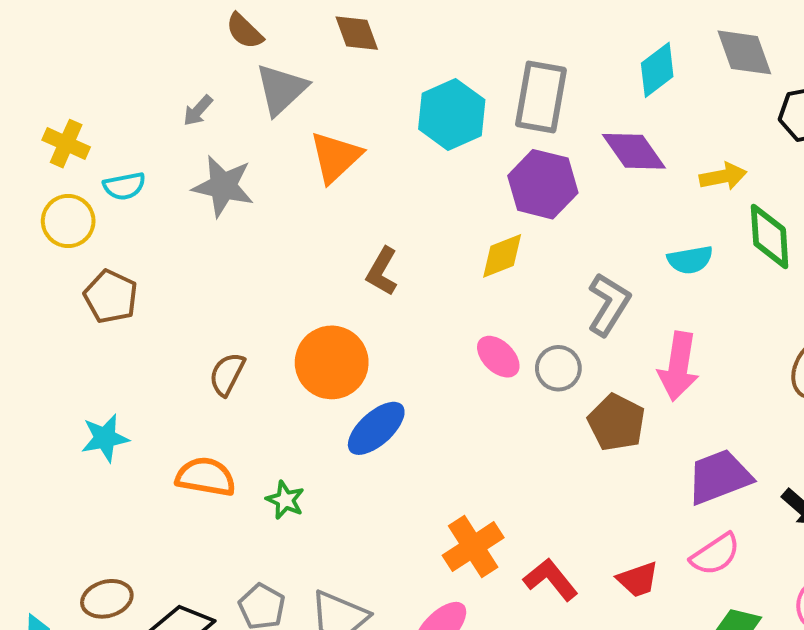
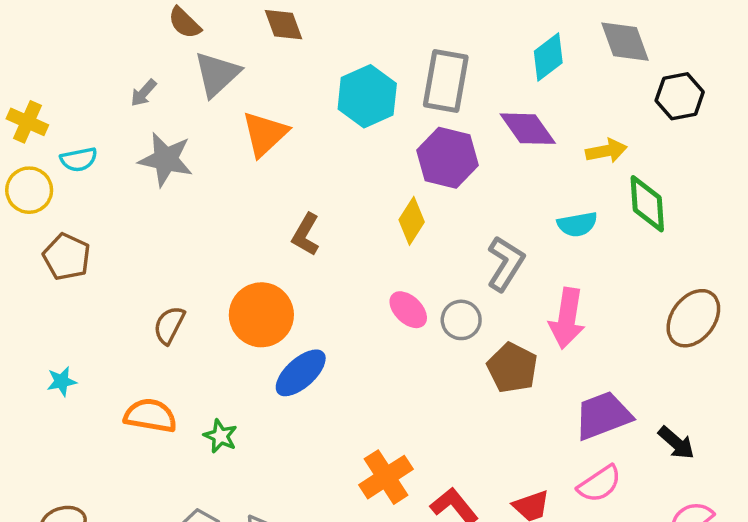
yellow diamond: (502, 256) -> (412, 221), turned -36
cyan star: (105, 438) -> (62, 381), size x0.7

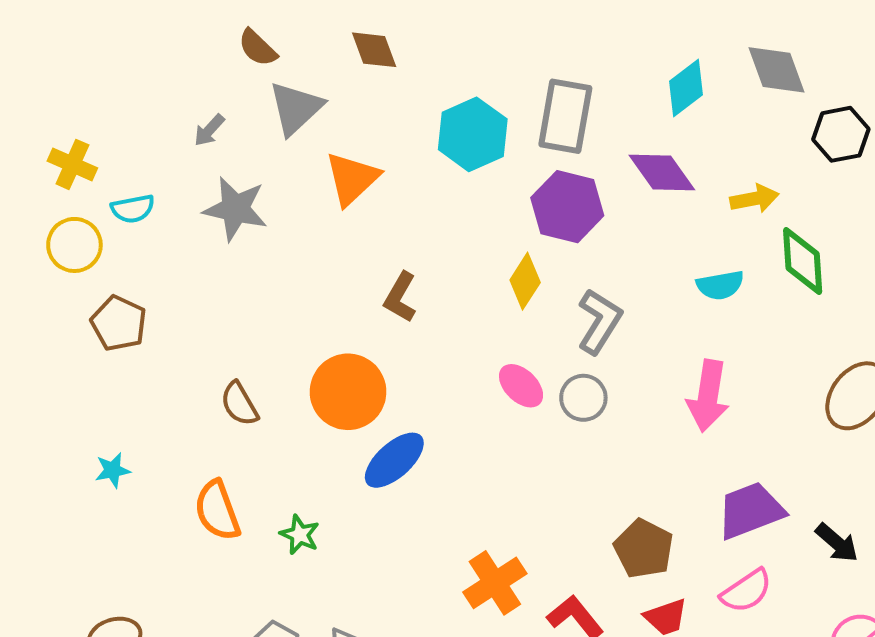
gray L-shape: (506, 264) -> (599, 321), moved
brown semicircle: (169, 325) -> (239, 404), turned -57
brown pentagon: (512, 368) -> (644, 549), moved
orange semicircle: (150, 416) -> (217, 510), turned -120

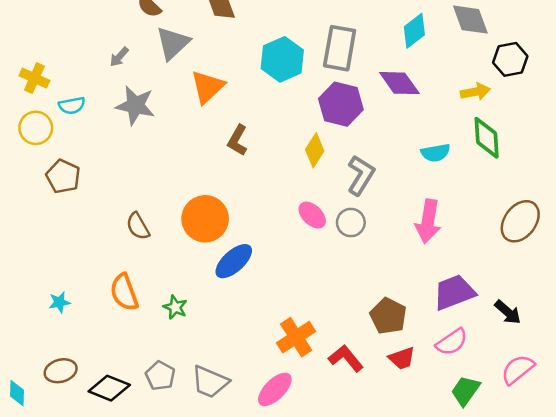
yellow arrow: (754, 199) -> (475, 92), moved
brown L-shape: (400, 297) -> (237, 140), moved
cyan star: (113, 470) -> (59, 302), moved

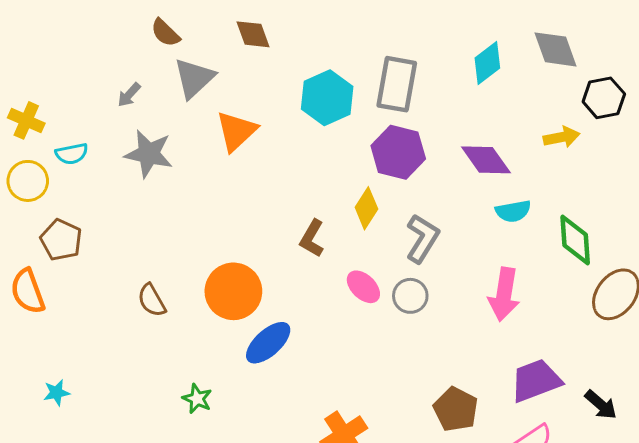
purple diamond: (399, 83) -> (486, 160), moved
green diamond: (487, 138) -> (575, 240), moved
brown L-shape: (237, 140) -> (312, 238), moved
orange semicircle: (124, 292) -> (28, 291), moved

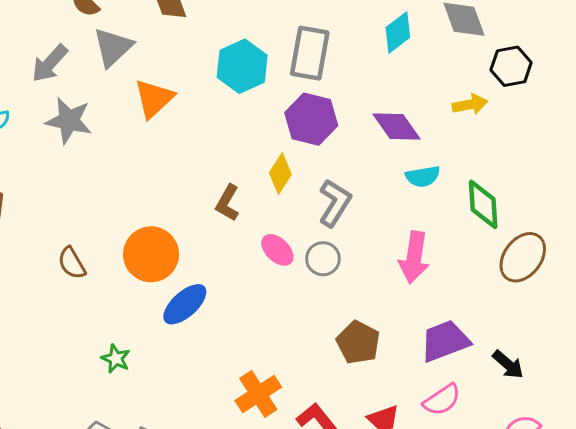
gray arrow: (129, 95) -> (50, 63), size x1.6
brown pentagon: (456, 409) -> (358, 342), moved

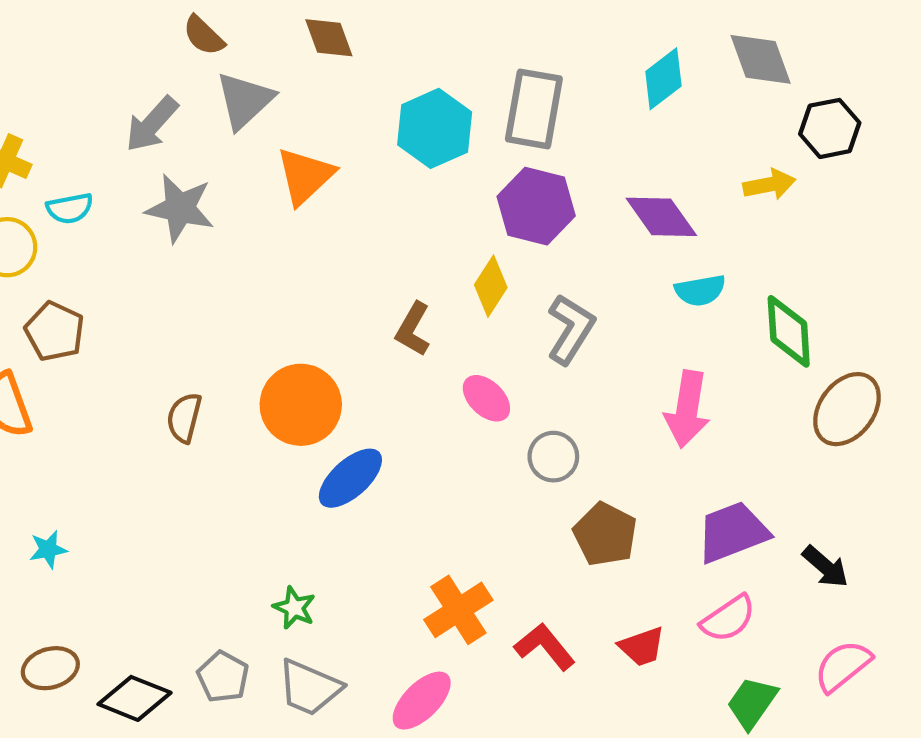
gray circle: (323, 259) -> (553, 457), moved
brown semicircle: (72, 263) -> (184, 418), turned 44
green star: (116, 359) -> (294, 608), moved

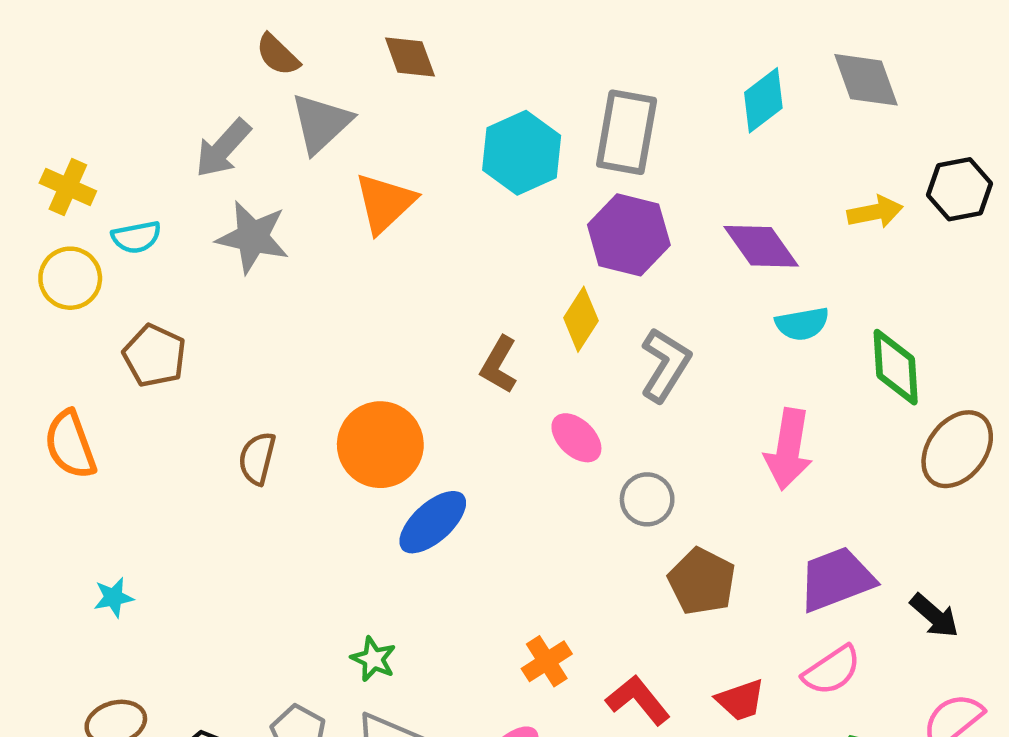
black hexagon: (830, 128) -> (959, 189), moved
brown pentagon: (55, 331) -> (155, 356), moved
orange cross: (458, 610) -> (547, 661), size x0.7

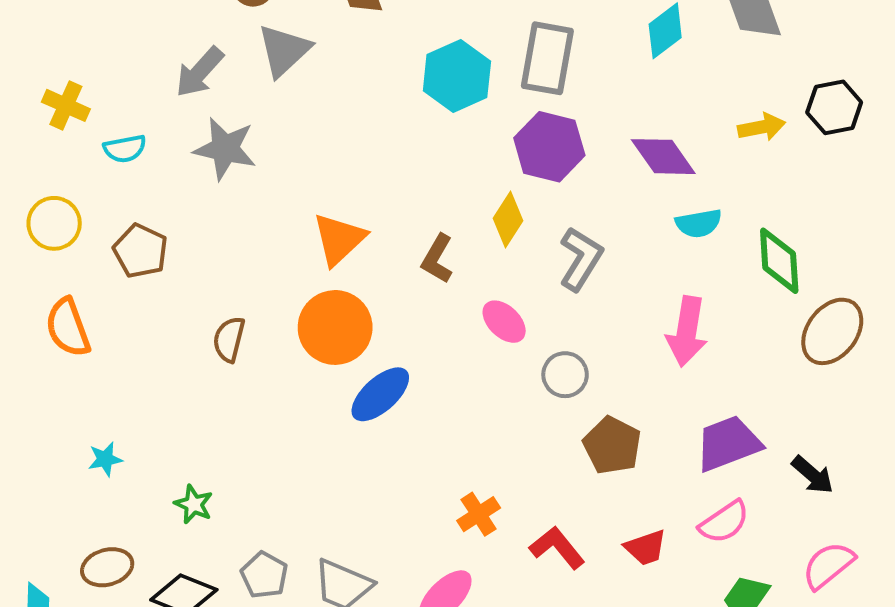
orange triangle: (385, 203) -> (339, 239), moved
yellow circle: (70, 278) -> (54, 223), moved
green star: (373, 659) -> (194, 504), moved

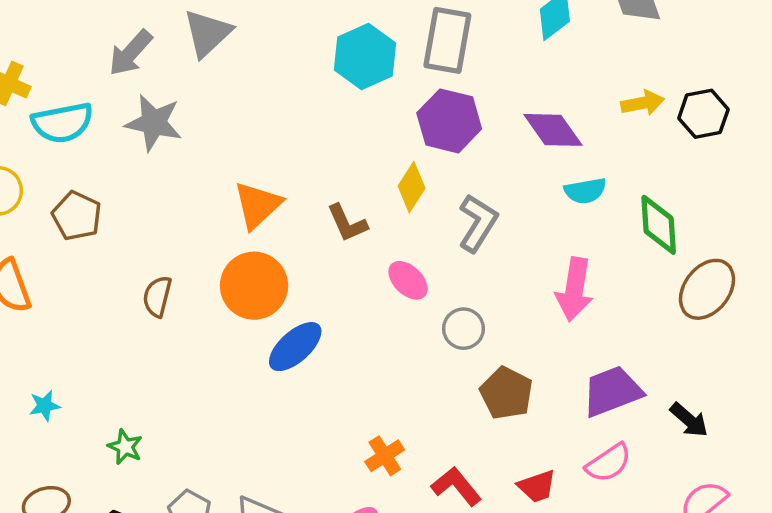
black hexagon: (834, 107) -> (703, 114), moved
cyan semicircle: (125, 149) -> (62, 123), size x1.6
brown L-shape: (437, 259) -> (347, 223), turned -54

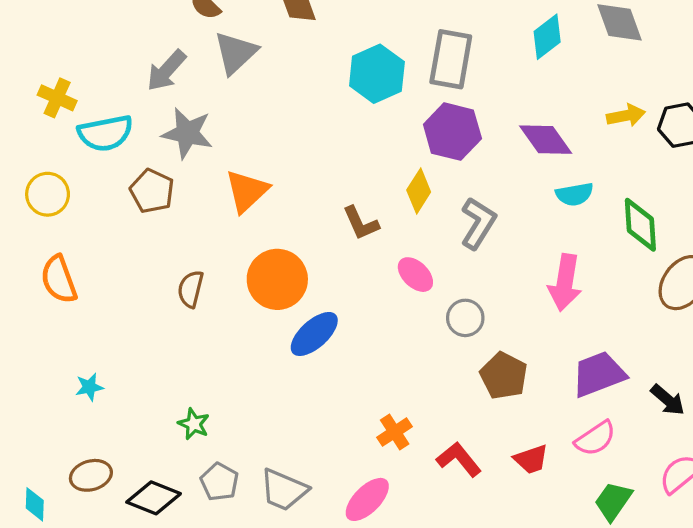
orange triangle: (258, 205) -> (247, 191), moved
brown pentagon: (77, 216) -> (152, 191), moved
green star: (125, 447) -> (194, 424), moved

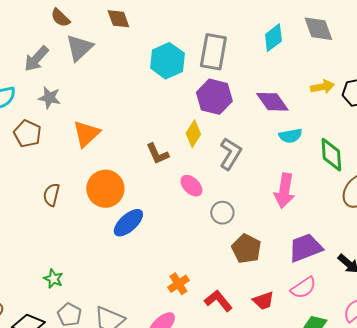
gray star: (187, 133) -> (49, 98), size x0.7

